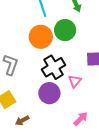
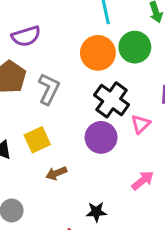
black cross: (54, 67) -> (112, 100), turned -30

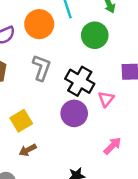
orange circle: (98, 53) -> (39, 24), moved
gray L-shape: (49, 89) -> (41, 68), moved
brown arrow: (56, 173) -> (28, 150), moved

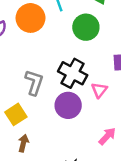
gray L-shape: (41, 68) -> (34, 82), moved
brown arrow: (28, 150) -> (23, 143), turned 133

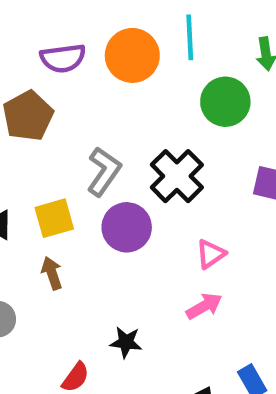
pink triangle: (99, 90) -> (211, 254), moved
purple circle: (68, 105) -> (127, 227), moved
brown arrow: (23, 143) -> (52, 273), turned -49

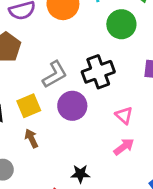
gray L-shape: (104, 171) -> (55, 74), turned 32
black cross: (177, 176) -> (98, 72), turned 32
pink triangle: (211, 254) -> (124, 115), turned -36

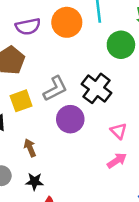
black cross: (98, 72) -> (97, 88), turned -36
yellow square: (29, 106) -> (21, 101), moved
black star: (80, 174) -> (34, 182), moved

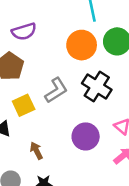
orange circle: (67, 22) -> (82, 45), moved
purple circle: (70, 119) -> (86, 136), moved

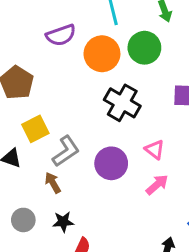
purple semicircle: (24, 31) -> (61, 35), moved
gray L-shape: (56, 90) -> (66, 151), moved

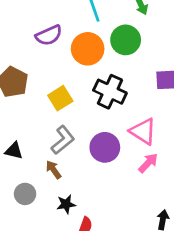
yellow square: (35, 129) -> (60, 98), moved
pink triangle: (155, 150) -> (143, 131), size x1.5
gray circle: (23, 220) -> (25, 194), moved

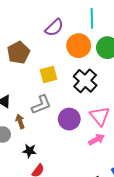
purple semicircle: (49, 35) -> (54, 28), turned -36
brown arrow: (53, 170) -> (20, 121), moved

